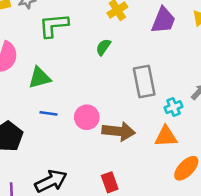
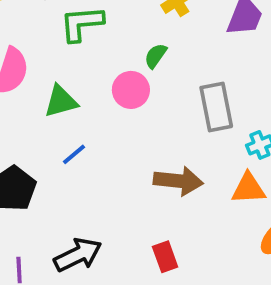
blue line: (48, 113) -> (74, 154), turned -48
pink circle: (87, 117) -> (131, 90), moved

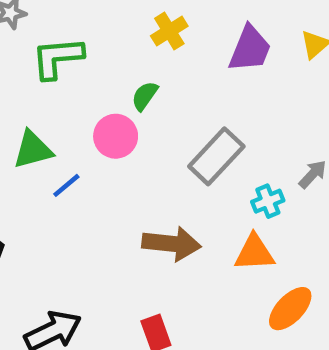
gray rectangle: (216, 107) -> (216, 156), turned 54
blue line: (74, 154) -> (66, 185), moved

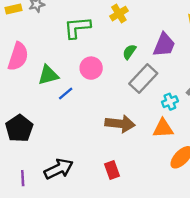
purple trapezoid: (250, 49) -> (164, 45), moved
green L-shape: (57, 58) -> (77, 27), moved
green semicircle: (145, 96) -> (129, 52), moved

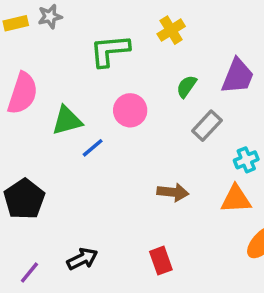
gray rectangle: (143, 78) -> (207, 126), size x0.7
brown arrow: (120, 124) -> (173, 192), size x0.7
black arrow: (59, 169) -> (82, 259), size x0.7
purple line: (23, 178) -> (29, 272), turned 42

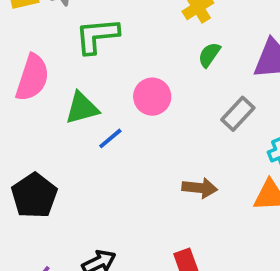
green L-shape: (110, 51) -> (97, 36), moved
green semicircle: (186, 86) -> (209, 55), moved

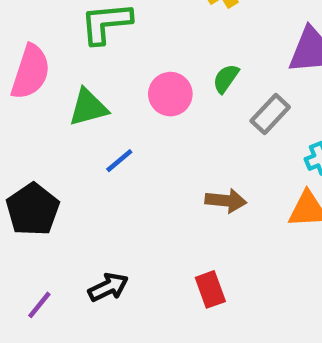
green semicircle: (209, 55) -> (226, 79), moved
blue line: (110, 138) -> (119, 161), moved

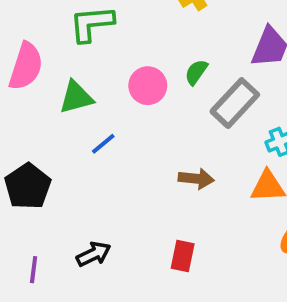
gray rectangle: (270, 114) -> (235, 103), size x1.4
red rectangle: (210, 289) -> (183, 256), turned 32
purple line: (39, 305) -> (34, 270), turned -32

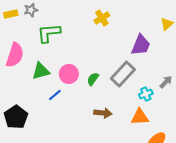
green semicircle: (196, 72) -> (93, 79), moved
pink circle: (148, 86) -> (69, 74), moved

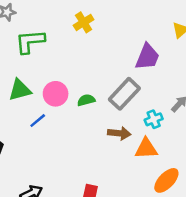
yellow cross: (102, 18) -> (84, 22), moved
green semicircle: (93, 79) -> (86, 100), turned 40
brown arrow: (103, 113) -> (119, 133), moved

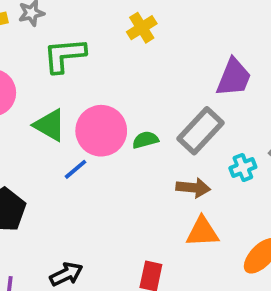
green triangle: (20, 90) -> (50, 125), turned 45
pink circle: (56, 94) -> (101, 131), size x1.4
orange triangle: (146, 149) -> (202, 232), moved

